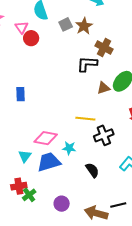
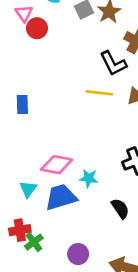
black L-shape: (87, 64) -> (113, 63), turned -120
yellow line: (85, 119) -> (99, 93), moved

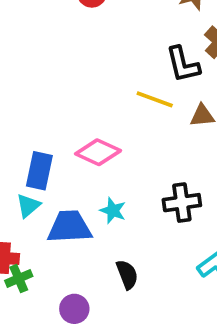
blue rectangle: (22, 105) -> (39, 171), moved, size x1.4
pink diamond: (57, 165) -> (98, 152), moved
black semicircle: (120, 208) -> (127, 275), moved

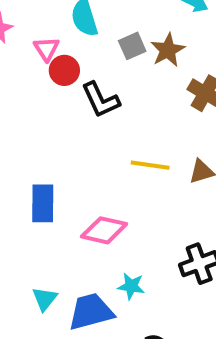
black L-shape: (183, 64) -> (101, 100), moved
blue rectangle: (39, 171) -> (43, 203), moved

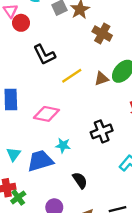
black L-shape: (101, 100) -> (44, 55), moved
yellow line: (150, 165) -> (72, 76), turned -40

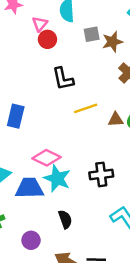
pink diamond: (46, 114) -> (47, 158), moved
cyan star: (63, 145) -> (57, 178), size x1.6

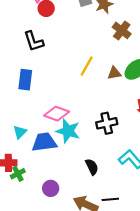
black L-shape: (63, 79) -> (34, 41), moved
yellow line: (86, 108) -> (87, 66), turned -36
black semicircle: (65, 219) -> (92, 167), moved

